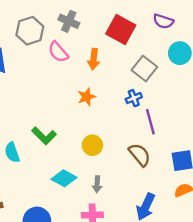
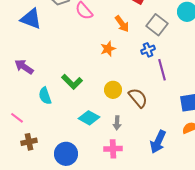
orange arrow: (94, 59) -> (122, 24), moved, turned -42
brown semicircle: (140, 155) -> (138, 98), moved

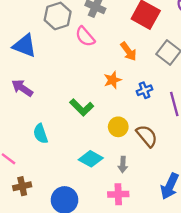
blue cross: (148, 50) -> (145, 90), moved
purple arrow: (24, 67) -> (22, 88), moved
green L-shape: (72, 82) -> (82, 107), moved

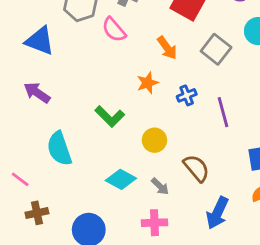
cyan semicircle: (41, 134) -> (59, 149), size x1.4
brown semicircle: (147, 136) -> (196, 168), moved
gray arrow: (123, 165) -> (160, 186), turned -49

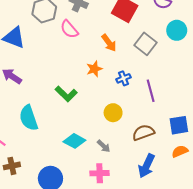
yellow circle: (154, 140) -> (113, 113), moved
brown semicircle: (196, 168) -> (143, 133), moved, turned -70

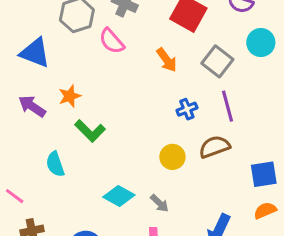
orange star: (94, 69) -> (70, 96), moved
purple line: (151, 91) -> (228, 106), moved
green L-shape: (66, 94) -> (90, 131), moved
cyan semicircle: (29, 118) -> (55, 164), size x0.7
brown semicircle: (143, 133) -> (214, 147), moved

